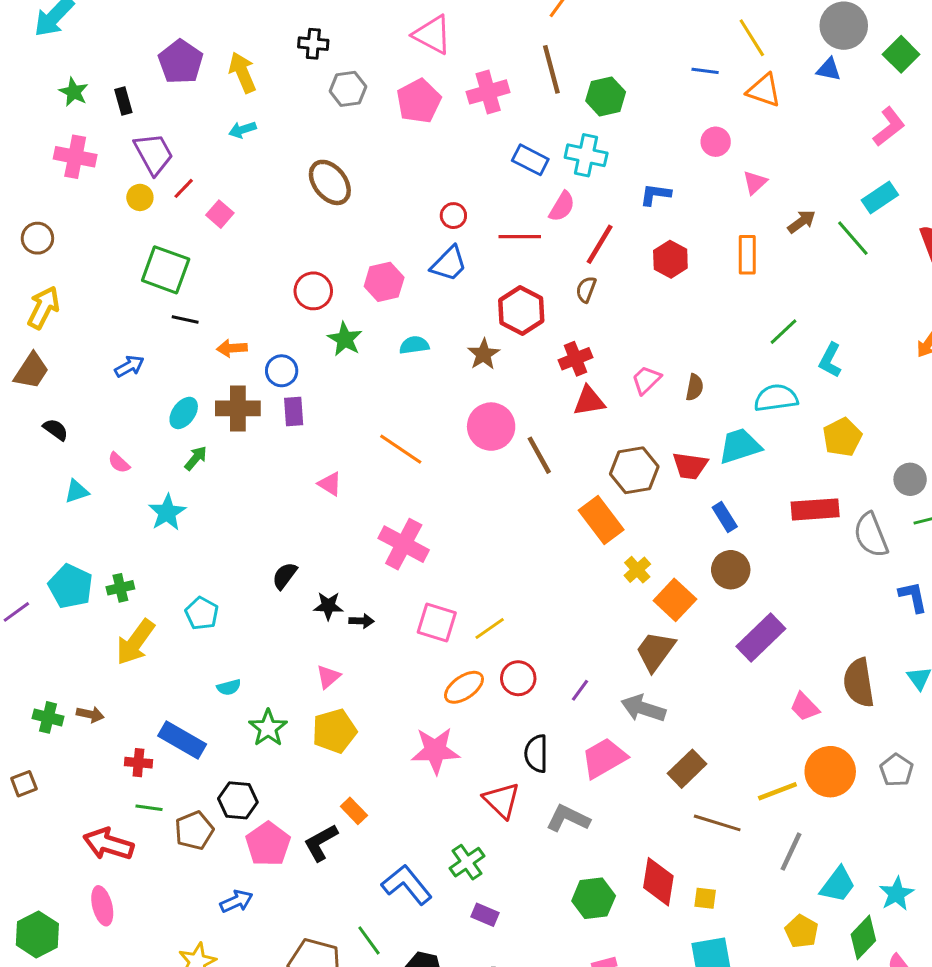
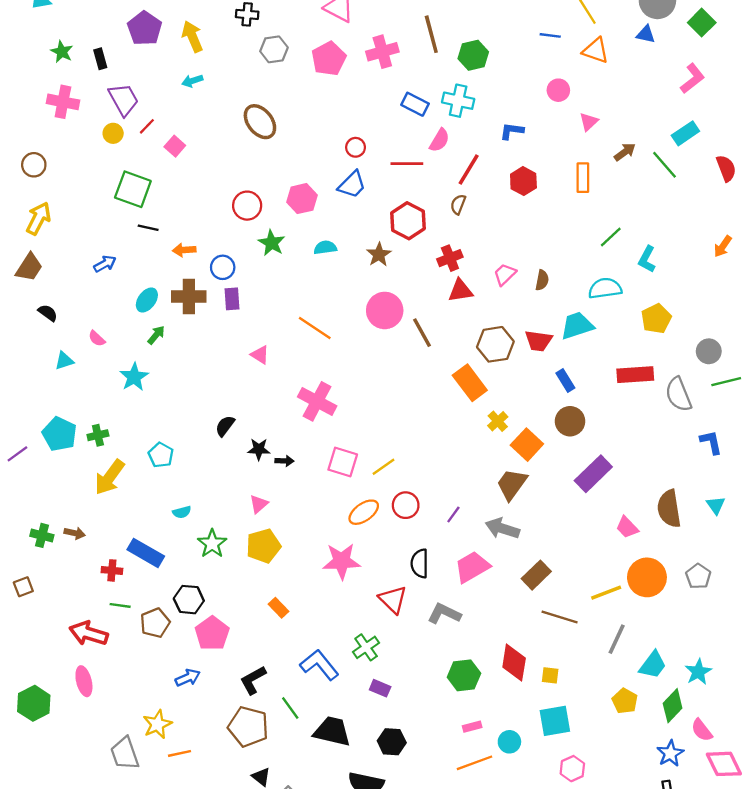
black L-shape: (321, 843) -> (253, 680), moved

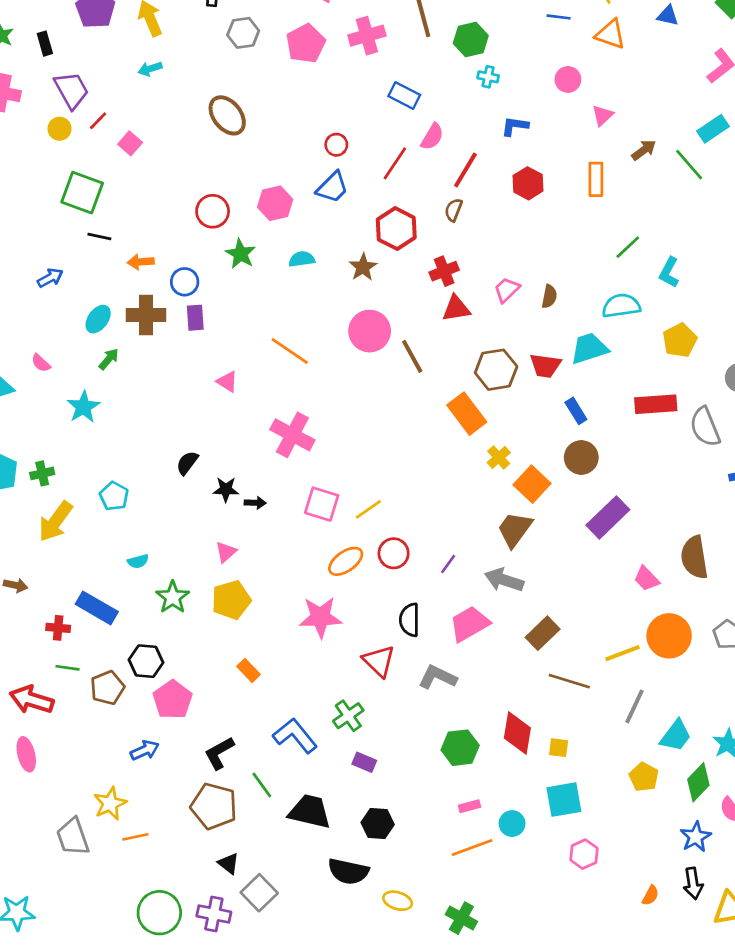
cyan cross: (458, 101) -> (488, 77), moved, size x0.6
red line: (407, 164) -> (395, 163), turned -56

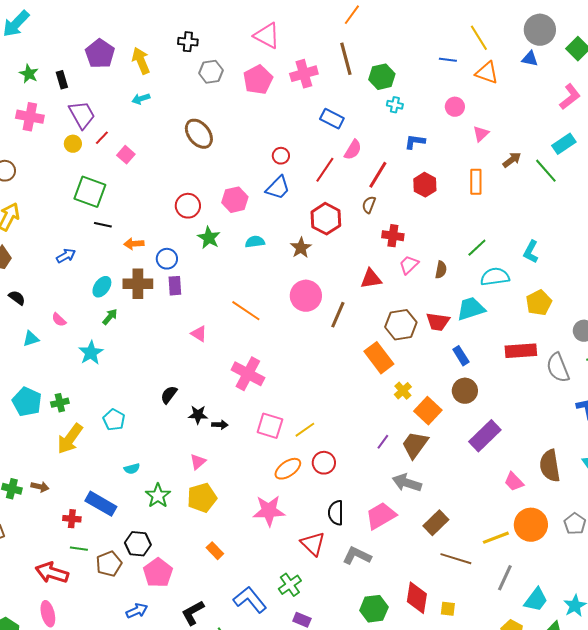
green line: (628, 247) -> (477, 248), moved
red cross: (444, 271) -> (393, 236), moved, turned 30
brown line: (412, 356) -> (338, 315), turned 52
purple line: (448, 564) -> (383, 442), moved

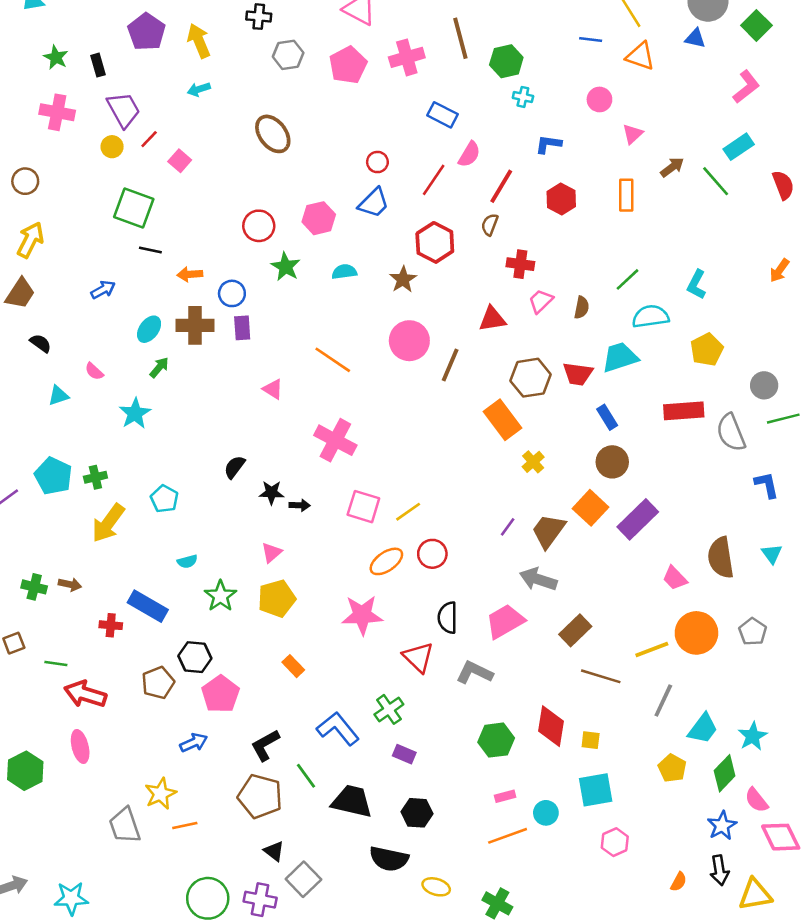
orange square: (428, 411) -> (591, 508), moved
green line: (79, 549) -> (56, 664), moved

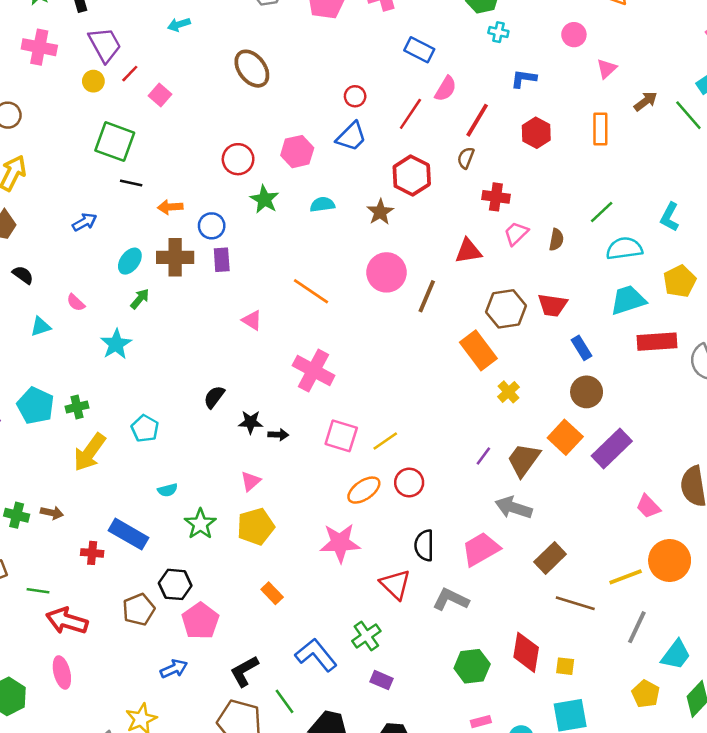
cyan trapezoid: (620, 357) -> (628, 300), moved

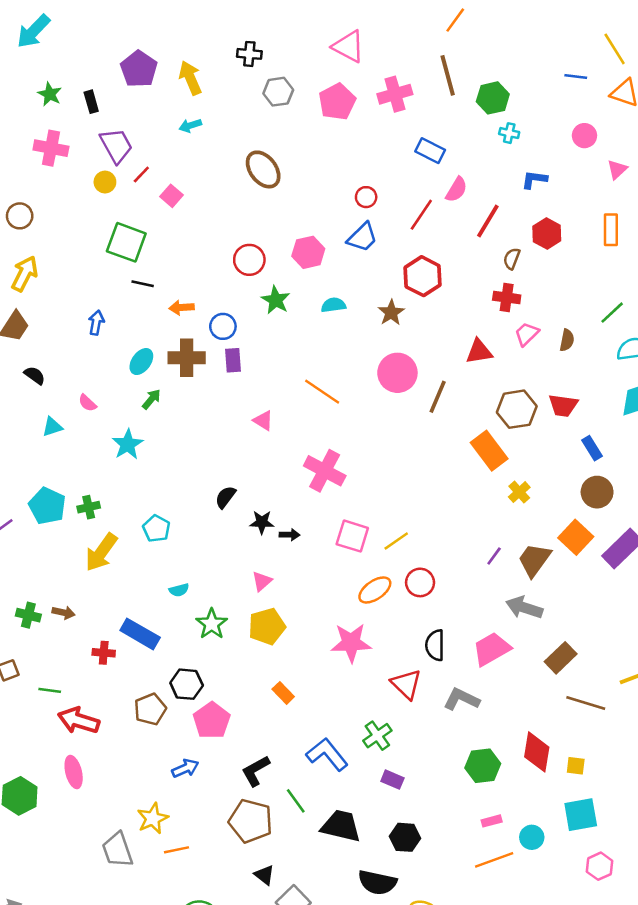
brown semicircle: (466, 158) -> (512, 259), moved
blue arrow: (85, 222) -> (96, 323), turned -50

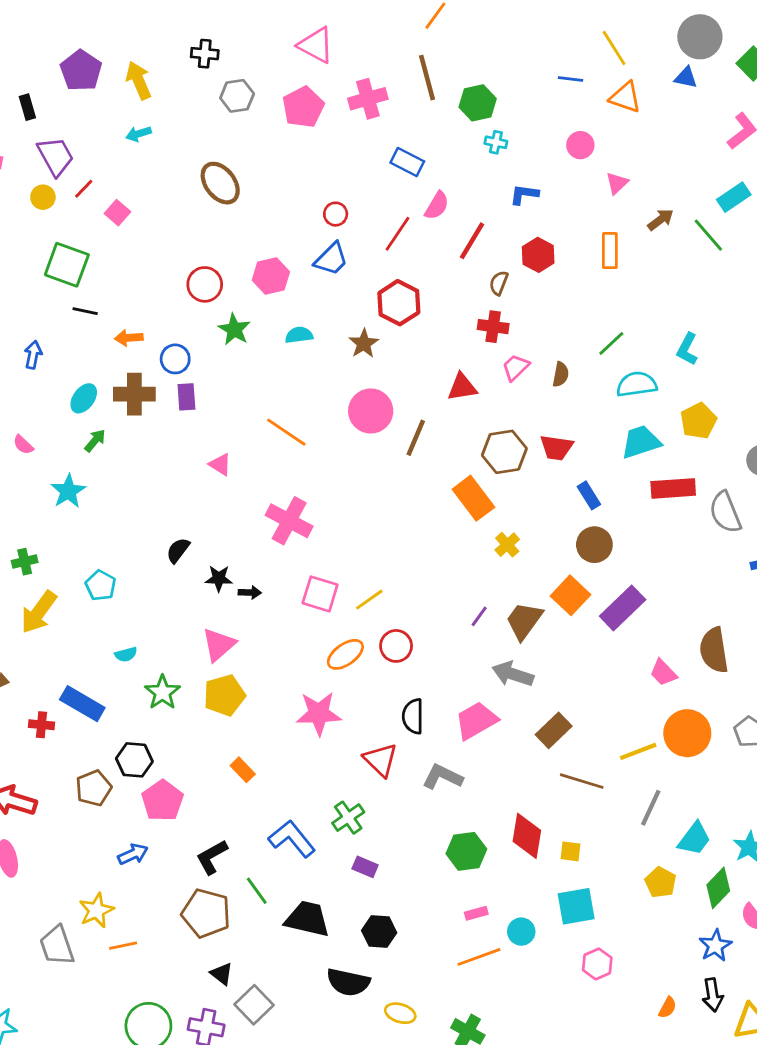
pink triangle: (262, 581) -> (219, 645), size x1.5

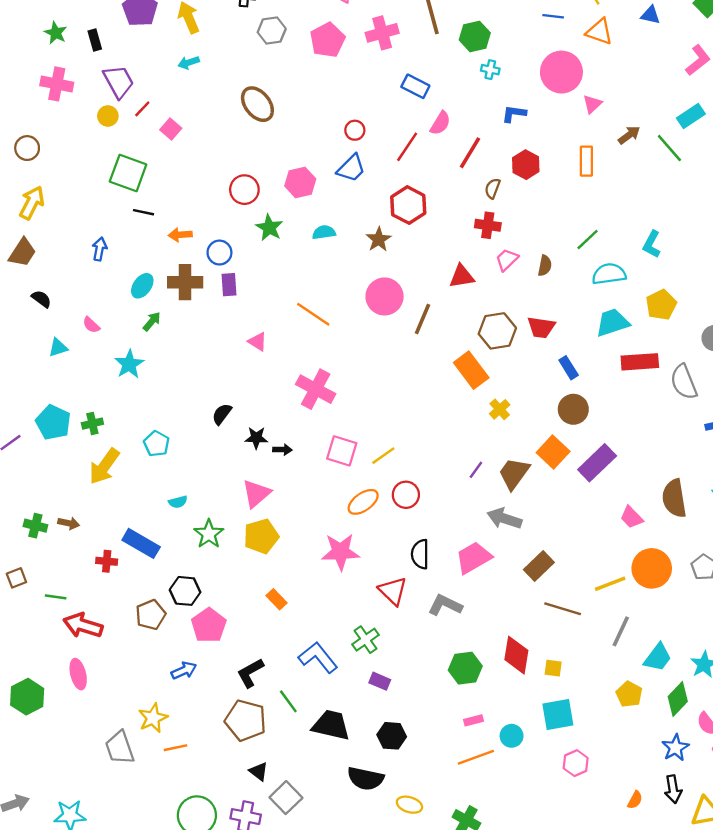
pink circle: (580, 145) -> (561, 72), size x1.8

